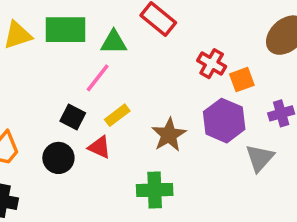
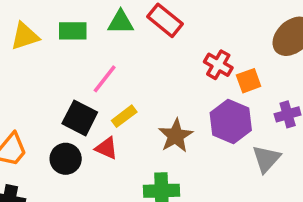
green rectangle: (66, 30) -> (73, 31), size x0.7
green triangle: (114, 42) -> (121, 22), moved
black square: (73, 117) -> (80, 118), size x1.4

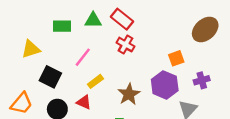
yellow triangle: (25, 36) -> (31, 49), moved
red cross: (218, 65) -> (125, 45), moved
black square: (80, 118) -> (50, 77), moved

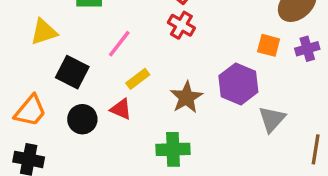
orange square: (176, 58) -> (269, 45), moved, turned 35
purple cross: (202, 80) -> (307, 49), moved

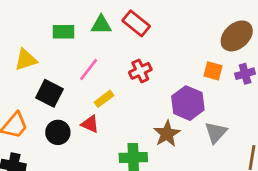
red cross: (181, 25) -> (140, 71), moved, turned 35
brown star: (186, 97) -> (167, 134), moved

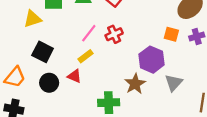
yellow triangle: (26, 60) -> (33, 19), moved
pink line: (89, 70) -> (89, 33), moved

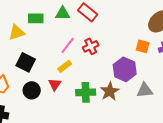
red triangle: (74, 76) -> (55, 84), turned 40
gray triangle: (174, 83) -> (145, 90), turned 42
green cross: (109, 103) -> (86, 92), moved

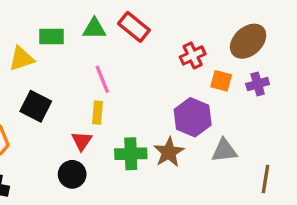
pink line: (68, 45) -> (102, 79), turned -60
red cross: (91, 46) -> (193, 55), moved
yellow rectangle: (65, 66) -> (98, 113), turned -48
black circle: (32, 90) -> (72, 174), moved

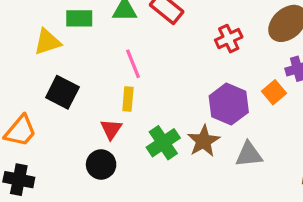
orange square: (221, 81) -> (274, 92), moved, turned 35
gray triangle: (224, 151) -> (249, 154), moved
green cross: (131, 154) -> (163, 143), turned -32

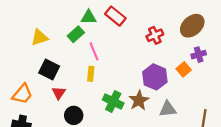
green rectangle: (79, 18) -> (76, 34), moved, turned -42
red triangle: (111, 129) -> (59, 93), moved
green cross: (163, 143) -> (113, 102), turned -30

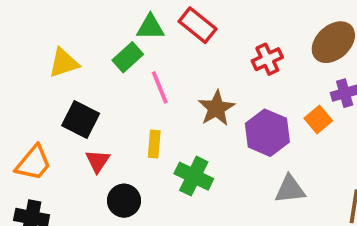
yellow rectangle: (91, 74) -> (154, 144), moved
brown star: (139, 100) -> (216, 108), moved

